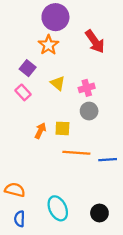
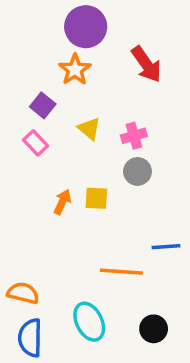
orange line: (76, 153) -> (121, 272), moved
blue semicircle: (20, 219) -> (30, 338), size x1.5

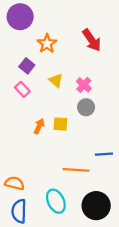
purple circle: (86, 27) -> (20, 17), moved
pink cross: (134, 136) -> (84, 85), turned -32
black circle: (154, 329) -> (96, 206), size x1.6

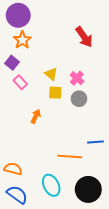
orange star: (47, 44) -> (22, 40), moved
purple square: (27, 66) -> (12, 63), moved
yellow square: (60, 124) -> (55, 93), moved
blue semicircle: (19, 211) -> (17, 195), turned 125

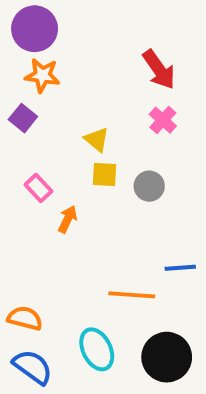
orange star: (22, 40) -> (42, 75), turned -30
pink cross: (77, 78) -> (163, 120), moved
pink rectangle: (20, 82) -> (38, 188), moved

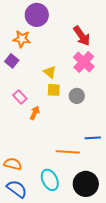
purple circle: (35, 29) -> (37, 15), moved
pink cross: (163, 120) -> (84, 62), size x1.5

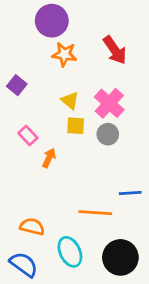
orange star: (22, 39) -> (64, 54), moved
pink cross: (84, 62) -> (109, 103), moved
orange semicircle: (13, 164) -> (32, 227), moved

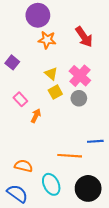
yellow square: (76, 126) -> (55, 92), turned -32

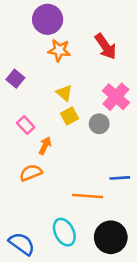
pink cross: (80, 76) -> (116, 97), moved
orange semicircle: (24, 166) -> (31, 173), moved, turned -36

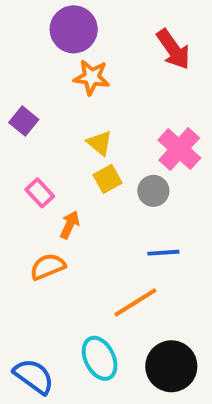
red arrow: (106, 46) -> (173, 49), moved
blue line: (120, 178) -> (163, 253), moved
orange line: (88, 196) -> (135, 302), turned -36

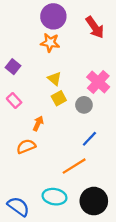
purple circle: (74, 29) -> (53, 16), moved
pink rectangle: (40, 193) -> (14, 101), moved
blue line: (163, 253) -> (89, 139), turned -42
cyan ellipse: (100, 358) -> (54, 197), turned -55

